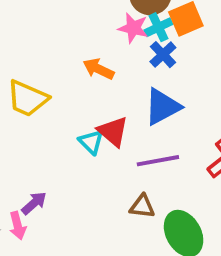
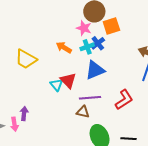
cyan cross: (158, 27) -> (87, 47), moved
purple arrow: (34, 203) -> (24, 113), turned -48
brown triangle: (142, 206) -> (83, 112), moved

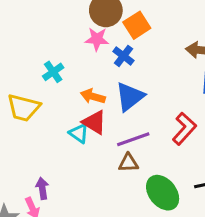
orange arrow: (64, 47) -> (93, 96), moved
cyan cross: (87, 47) -> (53, 72), moved

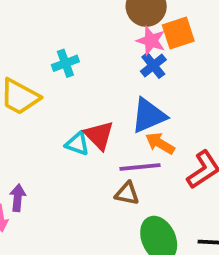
pink star: (97, 39) -> (151, 41), moved
orange arrow: (93, 96) -> (160, 143), moved
cyan triangle: (79, 133) -> (77, 144), turned -30

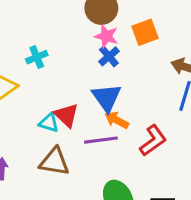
orange square: (178, 33) -> (145, 32), moved
blue triangle: (149, 116) -> (107, 98), turned -40
brown triangle: (127, 193) -> (54, 162), moved, size x1.5

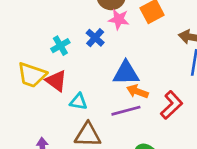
blue cross: (109, 56) -> (95, 38), moved
blue triangle: (107, 98) -> (126, 73), turned -48
red triangle: (66, 115) -> (56, 81), moved

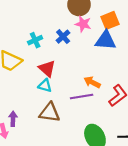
blue triangle: (126, 73) -> (105, 40), moved
red triangle: (56, 81) -> (47, 69), moved

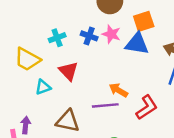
pink star: (83, 24) -> (111, 34), moved
blue cross: (63, 37) -> (89, 36), turned -32
cyan triangle: (45, 86) -> (43, 87), moved, turned -40

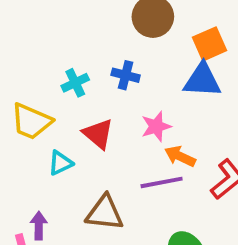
pink star: (111, 34) -> (156, 126), moved, turned -30

